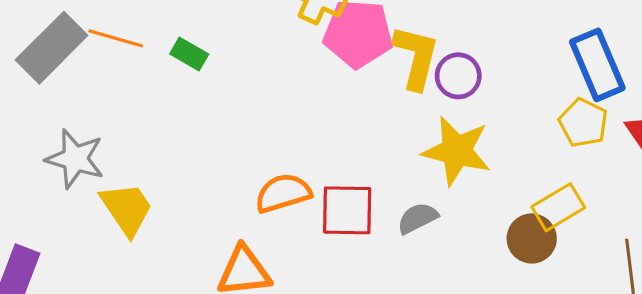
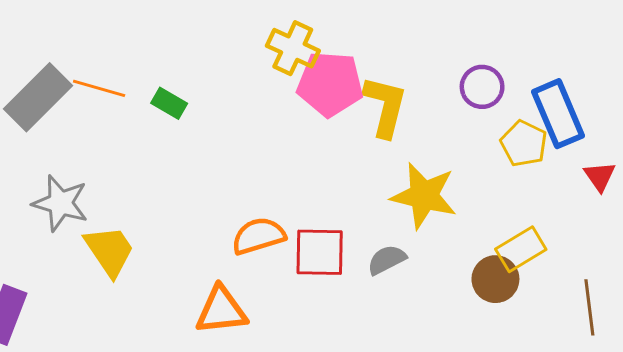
purple circle: (458, 76) -> (482, 87), moved
yellow pentagon: (583, 123) -> (524, 144), moved

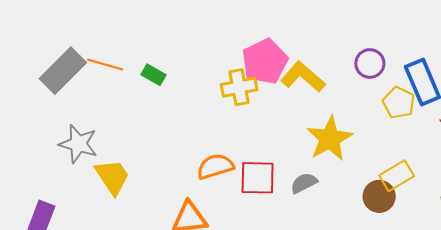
yellow cross: (293, 48) -> (239, 87), moved, turned -36
pink pentagon: (330, 84) -> (265, 61), turned -30
yellow L-shape: (385, 106) -> (303, 77), turned -63
yellow star: (424, 196) -> (330, 139), turned 30

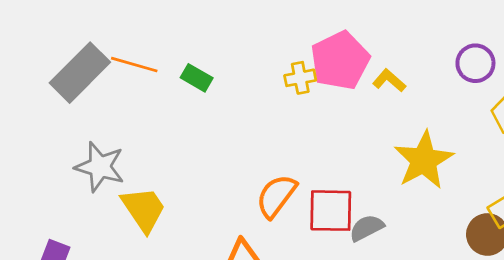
yellow L-shape: (303, 77) -> (389, 81), size x0.6
yellow cross: (239, 87) -> (300, 78), moved, size x0.7
orange semicircle: (215, 166) -> (276, 196), turned -36
gray semicircle: (304, 183) -> (367, 228), moved

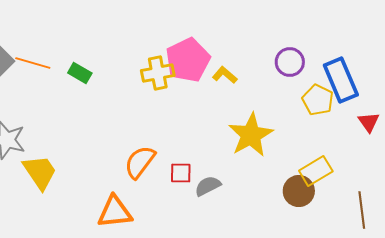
yellow cross: (300, 78) -> (158, 73), size x1.4
red square: (331, 211) -> (181, 173), size x0.6

